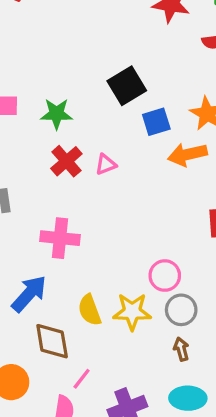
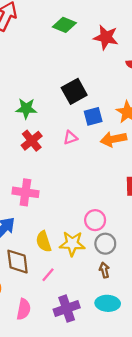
pink triangle: (106, 164) -> (70, 138), moved
pink line: (82, 379) -> (48, 275), moved

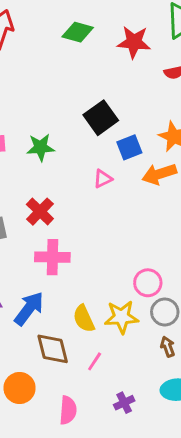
red cross: (32, 141) -> (40, 212), moved
purple cross: (67, 309) -> (124, 403), size x0.6

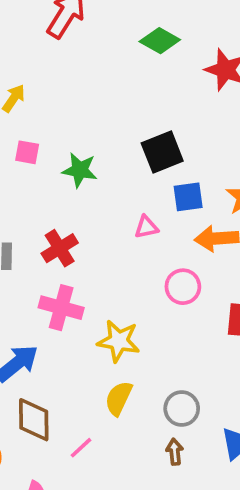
pink circle: (148, 283) -> (183, 287), moved
yellow star: (121, 317) -> (119, 341), moved
yellow semicircle: (84, 319) -> (119, 398), moved, turned 36

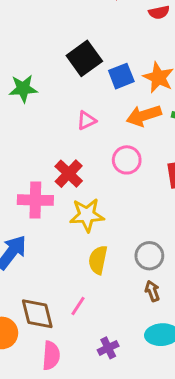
blue square: (188, 197) -> (121, 76), moved
red cross: (60, 248) -> (69, 174), moved
brown diamond: (34, 420) -> (37, 314), moved

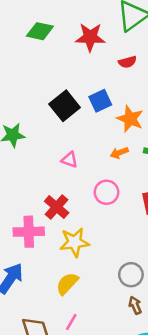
blue square: (121, 76) -> (100, 101), moved
orange arrow: (144, 116) -> (119, 153), size x0.6
pink triangle: (86, 120) -> (69, 160), turned 48
yellow semicircle: (98, 260) -> (67, 284), moved, turned 35

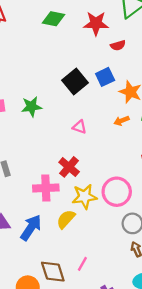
red semicircle: (127, 62) -> (118, 45), moved
pink circle: (106, 192) -> (117, 192), moved, size x1.4
yellow semicircle: (67, 284) -> (66, 219), moved

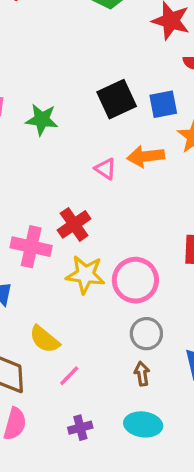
orange arrow: (121, 121) -> (146, 156), moved, size x1.5
yellow semicircle: (66, 219) -> (44, 339), moved, turned -108
pink line: (82, 264) -> (69, 376), moved

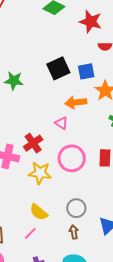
pink triangle: (106, 169) -> (61, 123), moved
pink circle: (135, 280) -> (72, 158), moved
yellow semicircle: (44, 339) -> (39, 212), moved

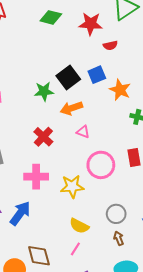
green star: (14, 81) -> (44, 91), moved
orange arrow: (76, 102) -> (71, 108), moved
red cross: (33, 143) -> (43, 137), moved

